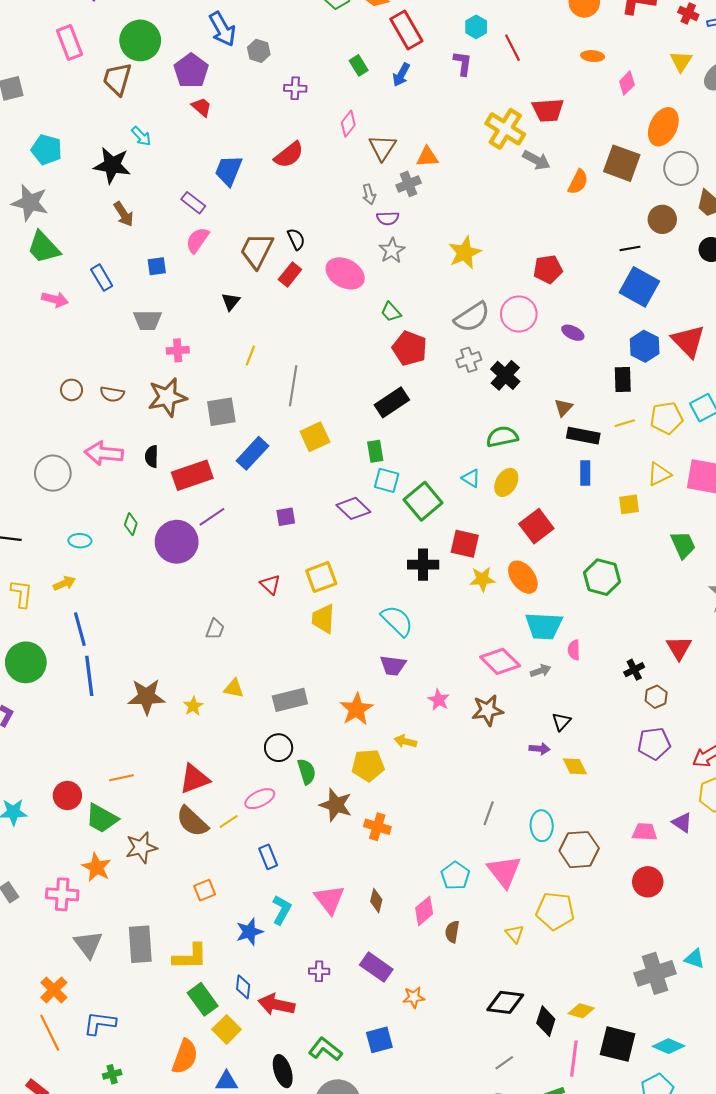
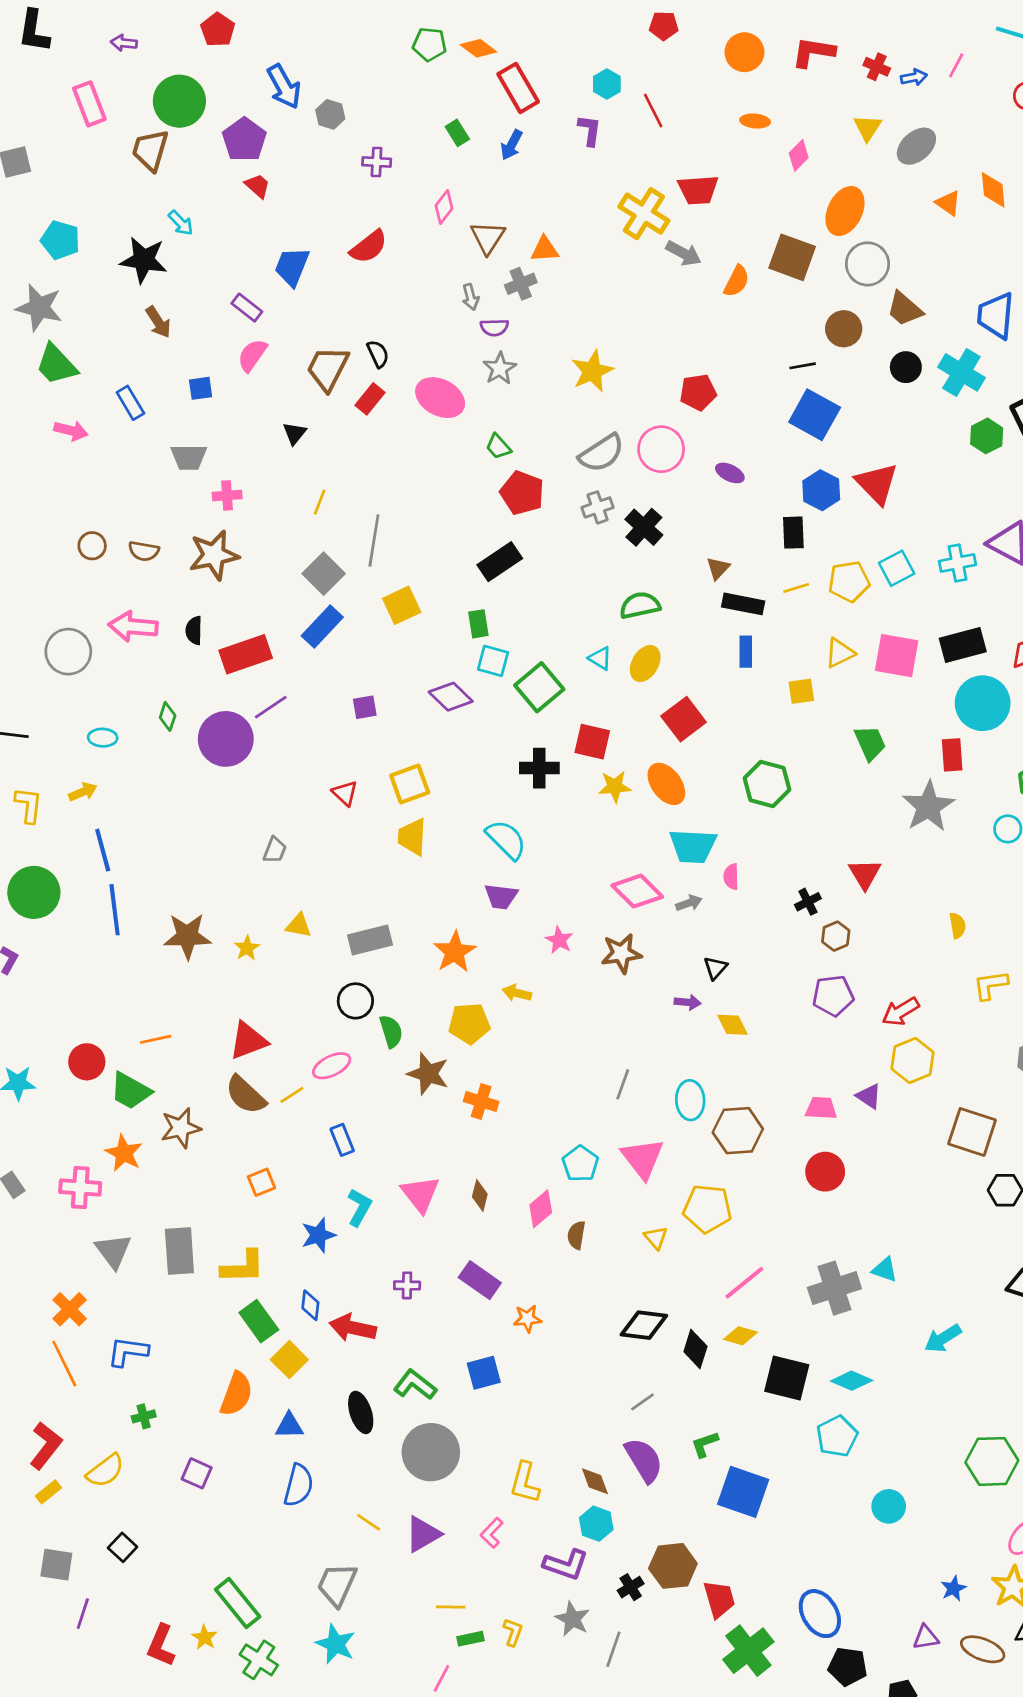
gray square: (221, 412) -> (324, 574), moved, turned -36
pink line: (574, 1059) -> (744, 1283), moved, turned 44

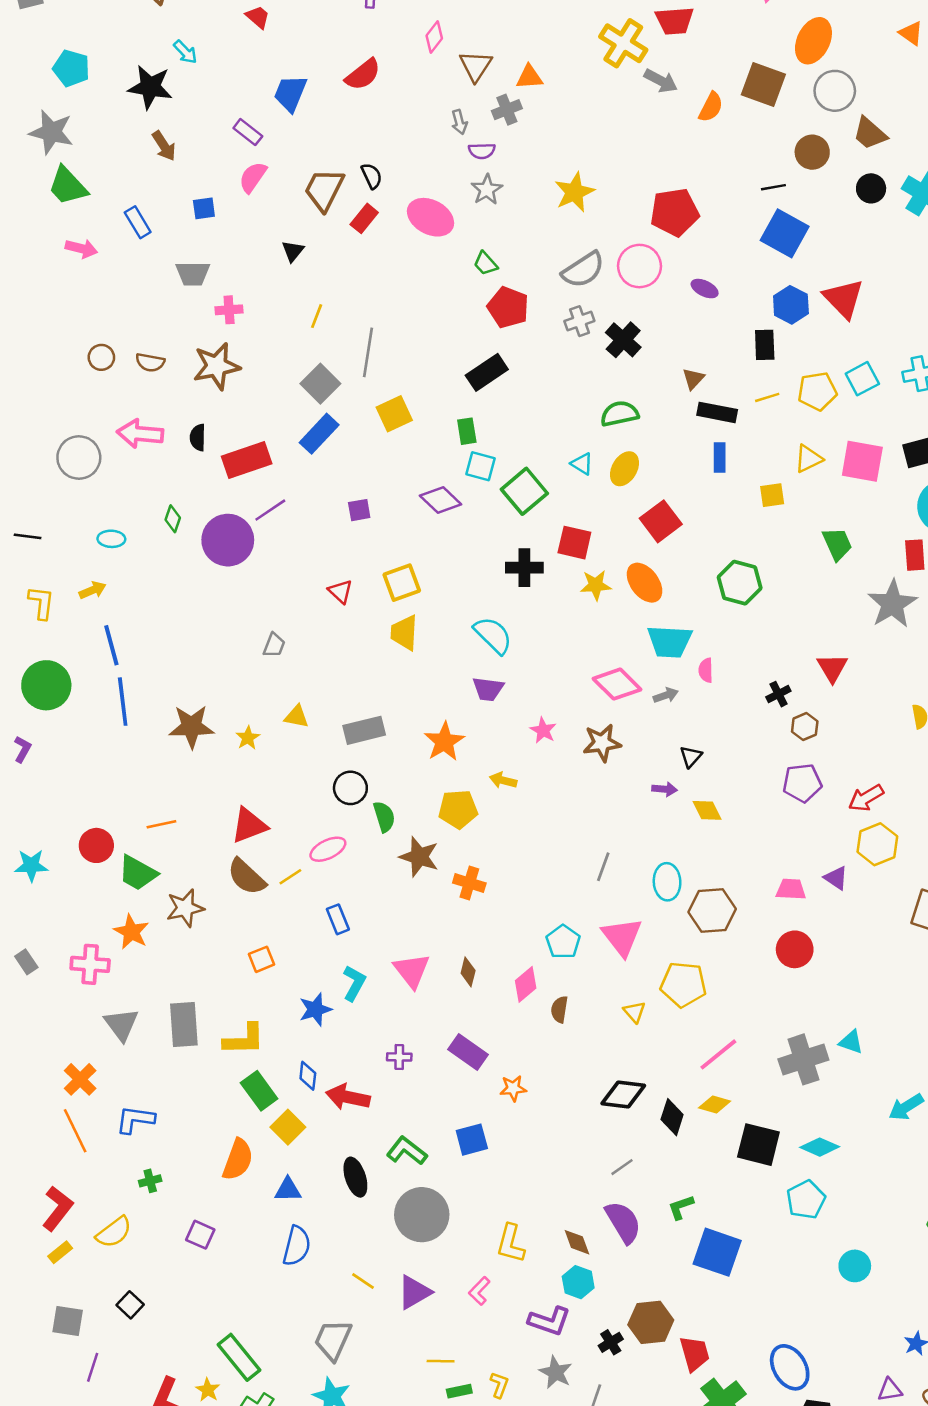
red pentagon: (698, 392) -> (675, 212), size x1.4

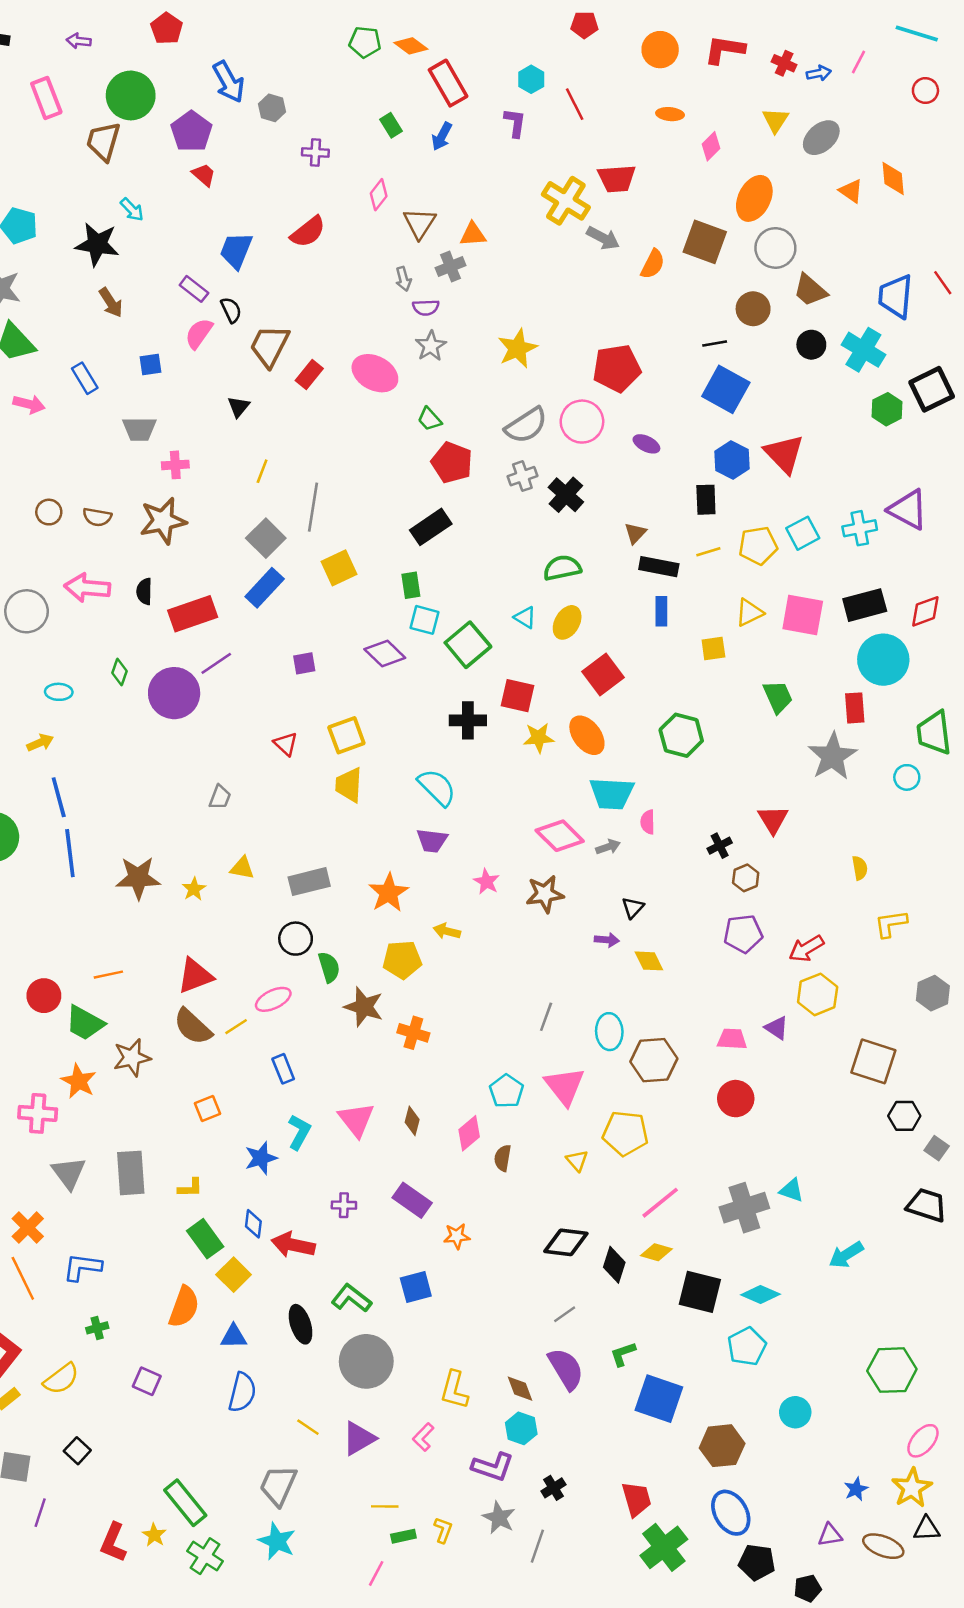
black semicircle: (372, 176) -> (231, 310), moved
yellow L-shape: (244, 1039) -> (190, 1188), size x0.6
brown hexagon: (651, 1322) -> (722, 1446), moved

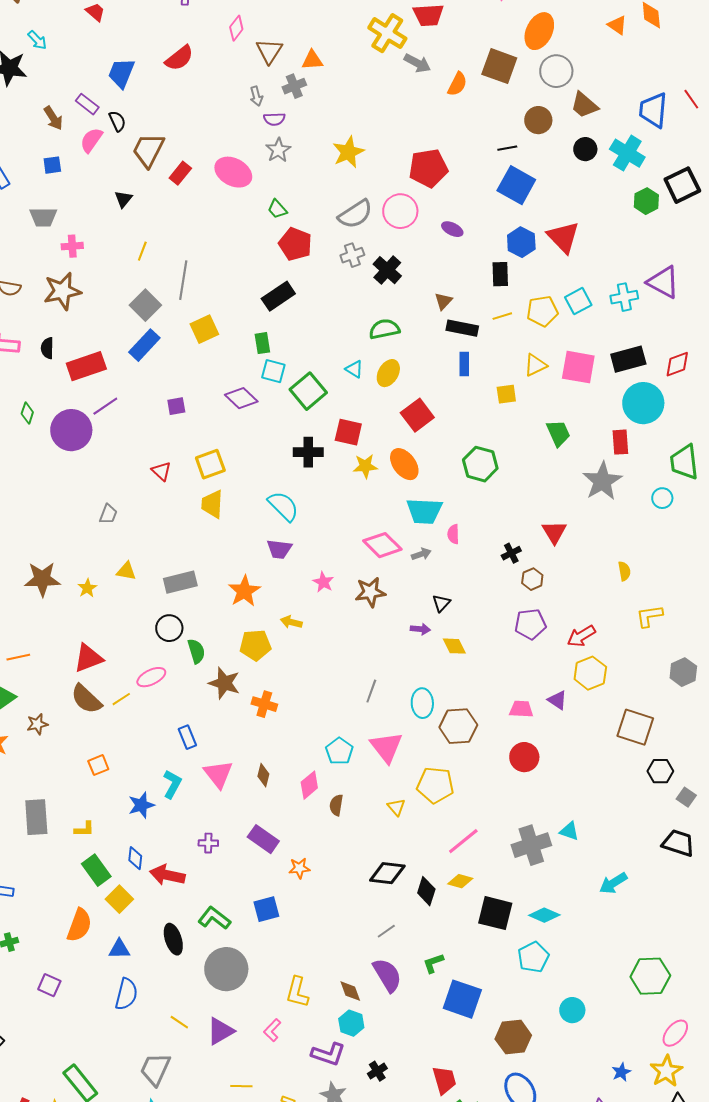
brown arrow: (111, 303) -> (53, 118), moved
brown star: (132, 1058) -> (37, 724), size x0.7
blue rectangle: (283, 1069) -> (187, 737), moved

